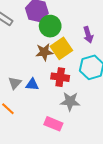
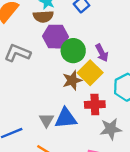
purple arrow: (88, 35) -> (102, 53), moved
blue triangle: (32, 84) -> (66, 118), size x1.5

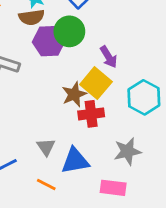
green circle: (73, 51) -> (69, 31), moved
red cross: (95, 104) -> (91, 114), moved
blue triangle: (66, 118) -> (75, 161), moved

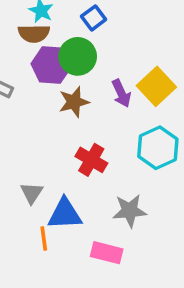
yellow square: (96, 83) -> (156, 86), moved
brown star: (74, 94) -> (74, 102), moved
red cross: (91, 114) -> (91, 160), turned 30
orange line: (46, 184) -> (44, 238), moved, turned 48

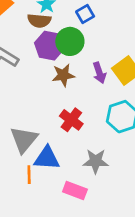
gray triangle: (32, 193) -> (24, 139), size x1.6

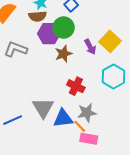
gray star: (96, 161) -> (87, 113), moved
orange line: (29, 175) -> (80, 126), moved, turned -32

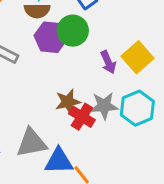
brown star: (63, 54) -> (68, 102), moved
gray triangle: (43, 108) -> (32, 143), turned 45
gray star: (87, 113) -> (104, 106), moved

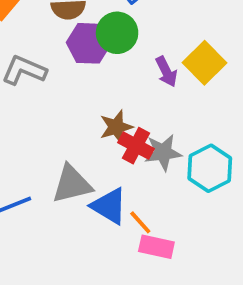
gray star: (104, 106) -> (163, 152), moved
cyan hexagon: (137, 108) -> (210, 168), moved
blue triangle: (59, 161) -> (109, 206), turned 36

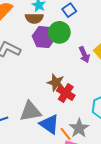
brown star: (116, 127) -> (56, 82), turned 30
gray star: (163, 152) -> (79, 128), moved, turned -30

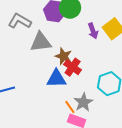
gray triangle: (30, 111) -> (41, 42), moved
blue triangle: (49, 124) -> (56, 79), moved, turned -40

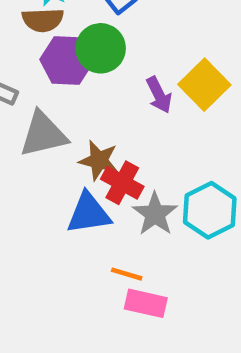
gray star: (83, 102) -> (155, 214), moved
orange line: (70, 107) -> (127, 274), turned -32

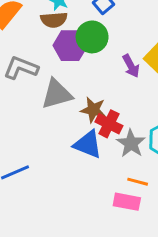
blue triangle: (89, 213) -> (88, 144), turned 32
orange line: (127, 274) -> (138, 182), moved

